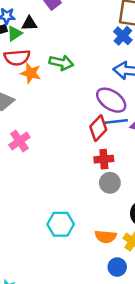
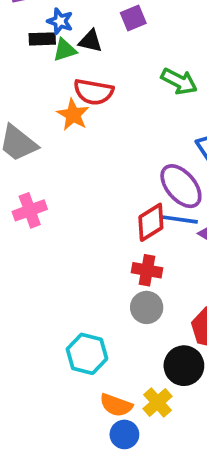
red semicircle: (17, 57) -> (93, 92), moved
green arrow: (61, 63) -> (179, 81), moved
cyan hexagon: (61, 224) -> (87, 354), moved
orange semicircle: (106, 237) -> (116, 405), moved

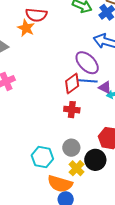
gray circle: (147, 307) -> (71, 148), moved
yellow cross: (158, 402) -> (76, 168), moved
orange semicircle: (116, 405) -> (60, 184), size x1.4

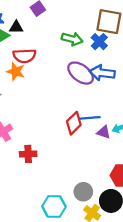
purple ellipse: (87, 63) -> (81, 73), moved
purple triangle: (105, 87) -> (104, 132), moved
red cross: (72, 110) -> (28, 154), moved

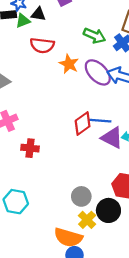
orange star: (16, 71) -> (69, 64), moved
purple triangle: (104, 132) -> (112, 138), size x1.5
cyan hexagon: (54, 206) -> (16, 202), moved

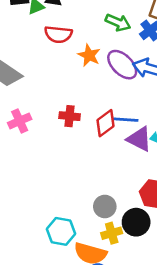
red cross: (30, 148) -> (70, 116), moved
cyan hexagon: (16, 202) -> (61, 231), moved
yellow cross: (87, 220) -> (112, 233), turned 30

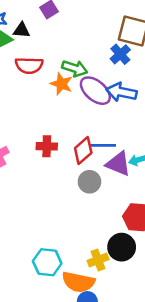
green arrow: (118, 23) -> (75, 68), moved
gray circle: (105, 206) -> (89, 182), moved

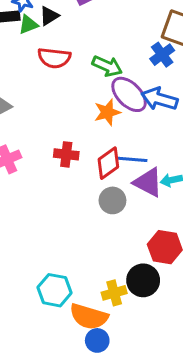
black triangle: (21, 30) -> (49, 16), turned -42
orange star: (62, 84) -> (107, 112), moved, turned 30

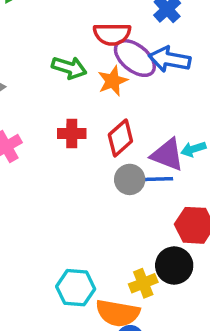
red semicircle: (54, 58) -> (112, 34), moved
green arrow: (107, 66) -> (69, 68), moved
blue line: (132, 159) -> (156, 179), moved

